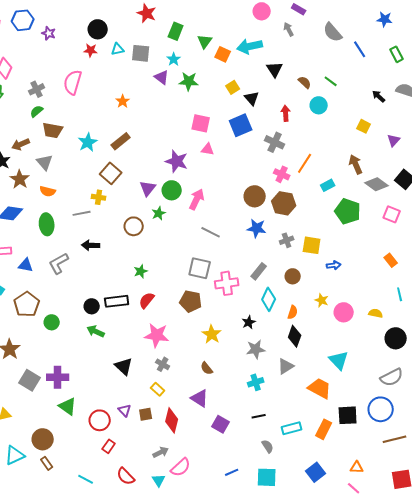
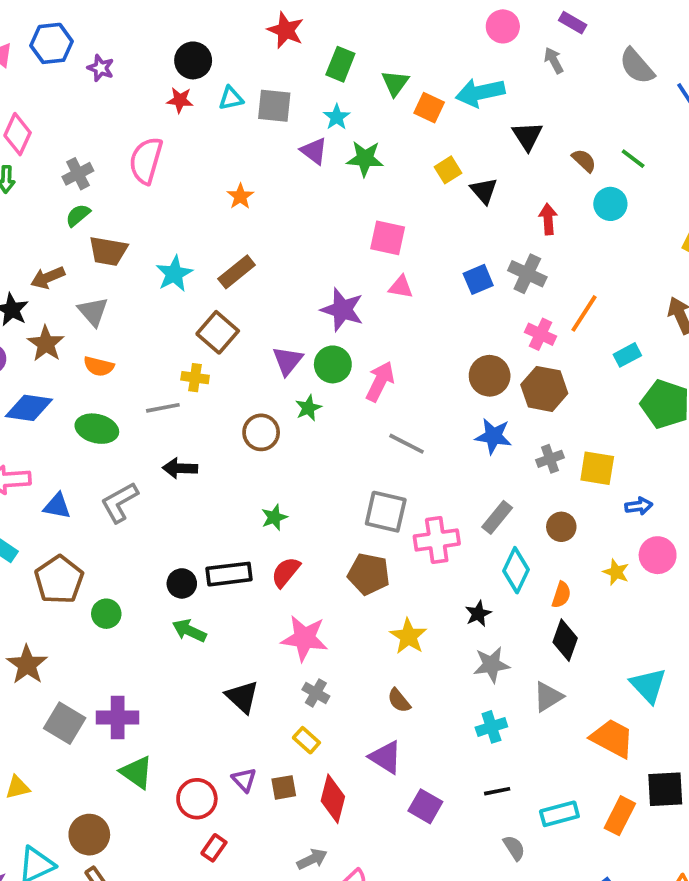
blue square: (241, 125) -> (478, 279), moved, size x0.7
green ellipse: (47, 224) -> (97, 429), turned -70
pink circle: (344, 312) -> (658, 555), moved

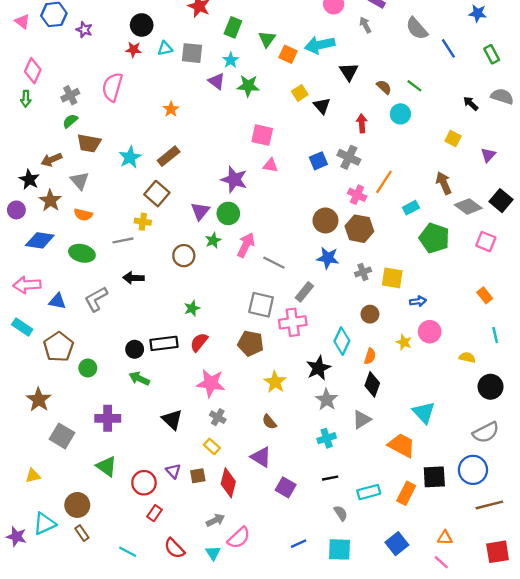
pink arrow: (380, 381) -> (246, 245), moved
gray rectangle: (497, 517) -> (304, 292), moved
black star: (478, 614) -> (318, 368), size x1.5
gray star: (491, 665) -> (327, 400), turned -30
purple cross: (118, 718) -> (108, 418), moved

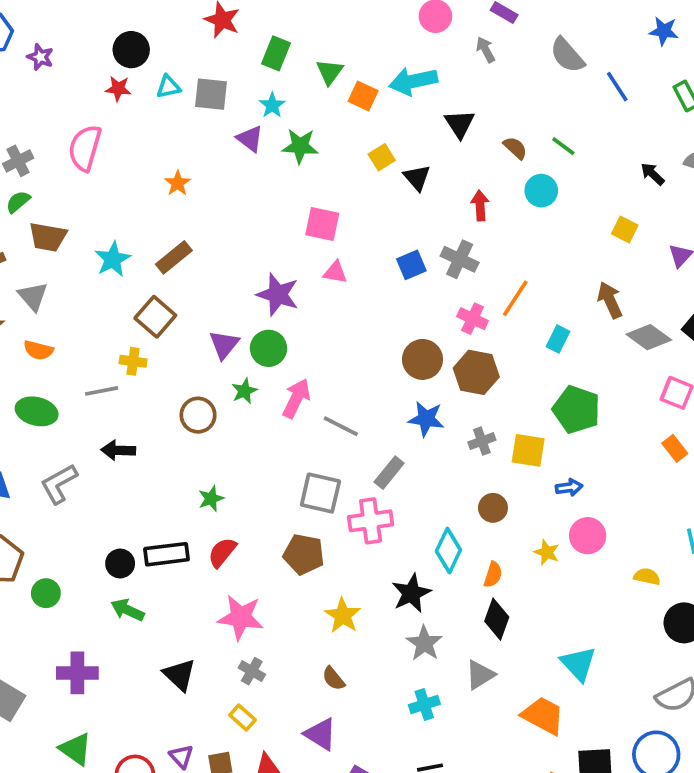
cyan rectangle: (411, 208) -> (558, 339), turned -35
green pentagon: (434, 238) -> (576, 410), moved
orange rectangle: (485, 295) -> (675, 448), moved

